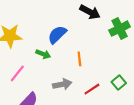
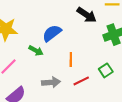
green square: (119, 82) -> (106, 70), moved
red line: (92, 89) -> (81, 81), moved

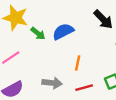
green arrow: (36, 51) -> (38, 33), moved

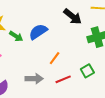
orange line: (78, 63) -> (55, 58), turned 32

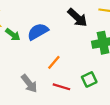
gray arrow: (34, 79) -> (29, 83), turned 48
red line: (63, 79) -> (61, 87), turned 35

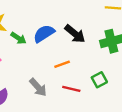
black arrow: (77, 18) -> (75, 34), moved
orange line: (54, 62) -> (62, 64), turned 32

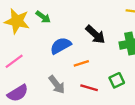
blue semicircle: (44, 34) -> (61, 46), moved
green arrow: (18, 38) -> (43, 17), moved

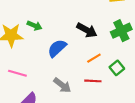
pink line: (14, 61) -> (17, 73), turned 66
orange line: (81, 63) -> (94, 58), moved

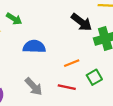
black arrow: (87, 30) -> (81, 22), moved
blue semicircle: (57, 48) -> (34, 47), turned 36

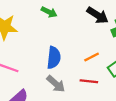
green arrow: (14, 19) -> (49, 12), moved
blue semicircle: (34, 47) -> (54, 58), moved, turned 100

